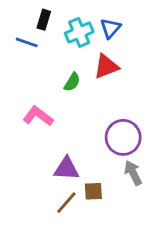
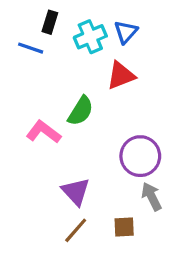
green semicircle: (72, 82) -> (81, 111), moved, size x1.4
purple triangle: (66, 169) -> (76, 192), turned 44
brown square: (93, 191) -> (124, 227), moved

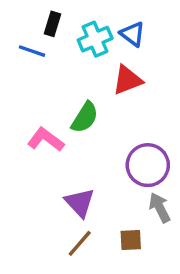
blue triangle: (126, 32) -> (132, 34), turned -35

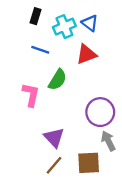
blue line: (32, 51) -> (40, 50), moved
pink L-shape: (46, 140) -> (31, 95), turned 65
brown square: (131, 240) -> (89, 163), size x1.5

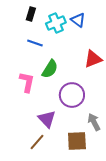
red triangle: (86, 54) -> (93, 59), moved
purple circle: (100, 112) -> (72, 95), moved
brown line: (54, 165) -> (37, 142), moved

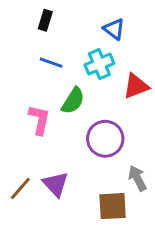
cyan cross: (56, 23) -> (99, 64), moved
purple triangle: (47, 119) -> (55, 184), moved
brown line: (37, 142) -> (20, 188), moved

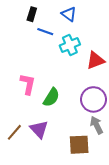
blue triangle: (114, 29) -> (69, 14), moved
blue line: (51, 63) -> (45, 32), moved
green semicircle: (73, 101) -> (51, 97), moved
purple circle: (105, 139) -> (93, 99), moved

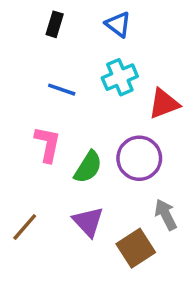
blue line: (45, 32) -> (62, 90), moved
purple circle: (93, 99) -> (139, 158), moved
purple triangle: (39, 129) -> (88, 222), moved
brown square: (79, 145) -> (136, 248), turned -30

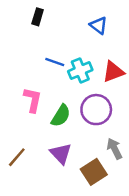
blue triangle: (118, 24) -> (99, 25), moved
cyan cross: (120, 77) -> (80, 71), moved
blue line: (62, 90) -> (55, 62), moved

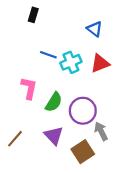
blue triangle: (99, 25) -> (95, 29), moved
purple circle: (96, 110) -> (83, 111), moved

